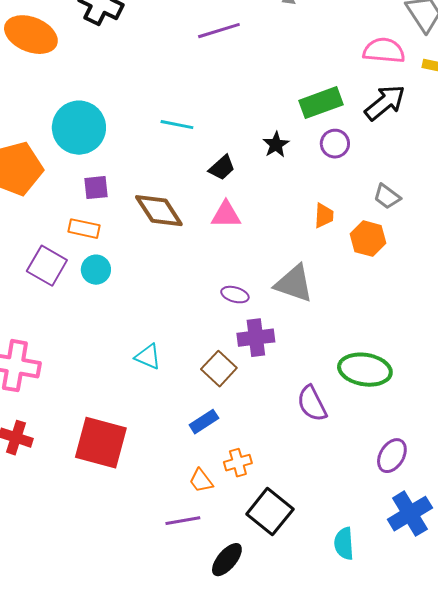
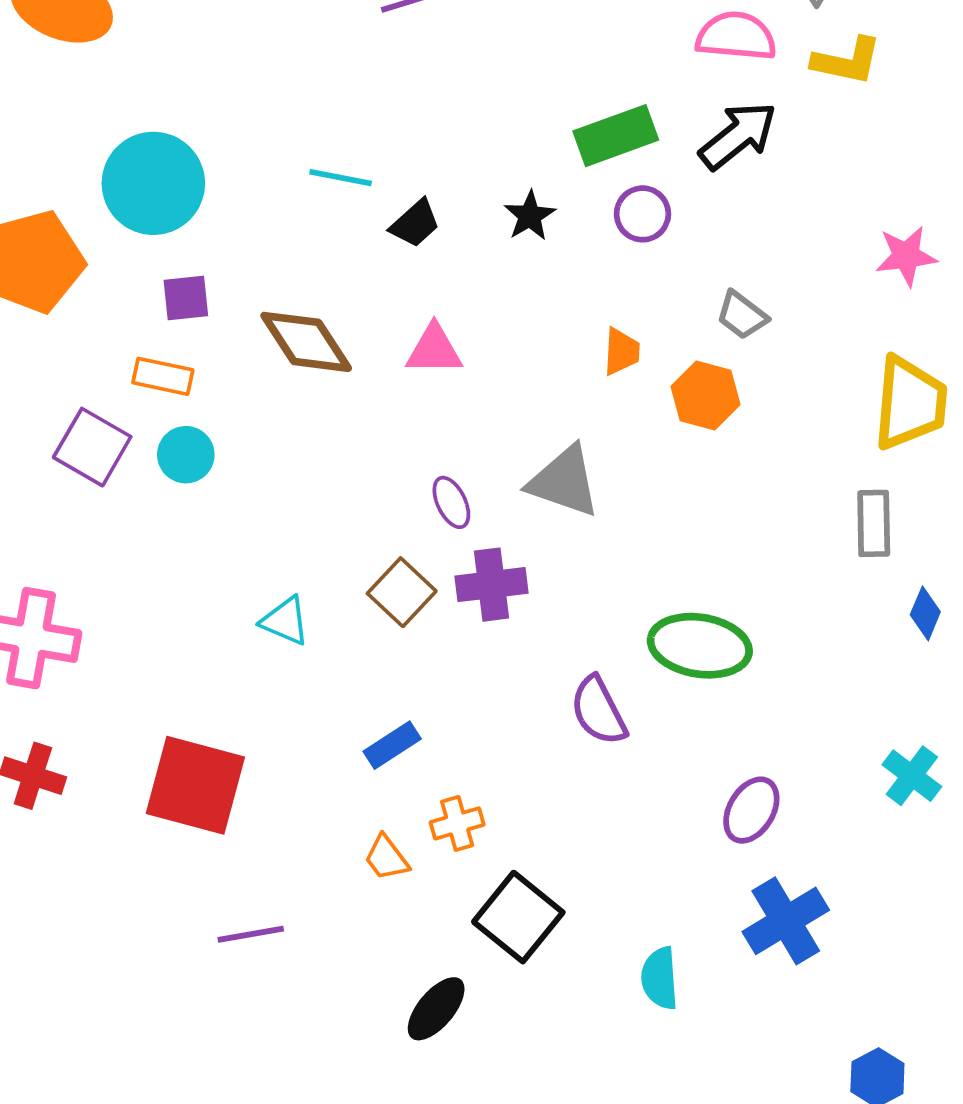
black trapezoid: (222, 168) -> (415, 223), moved
purple ellipse: (235, 295) -> (451, 502), turned 48
brown square: (219, 369) -> (402, 592), moved
purple line: (183, 521) -> (251, 934), moved

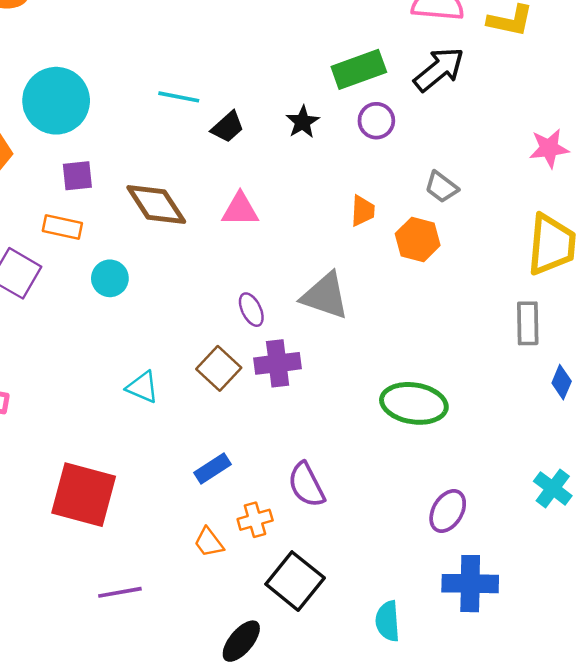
cyan circle: (186, 455) -> (110, 278), moved
purple semicircle: (599, 711) -> (306, 485), moved
blue cross: (786, 921) -> (470, 584), turned 32

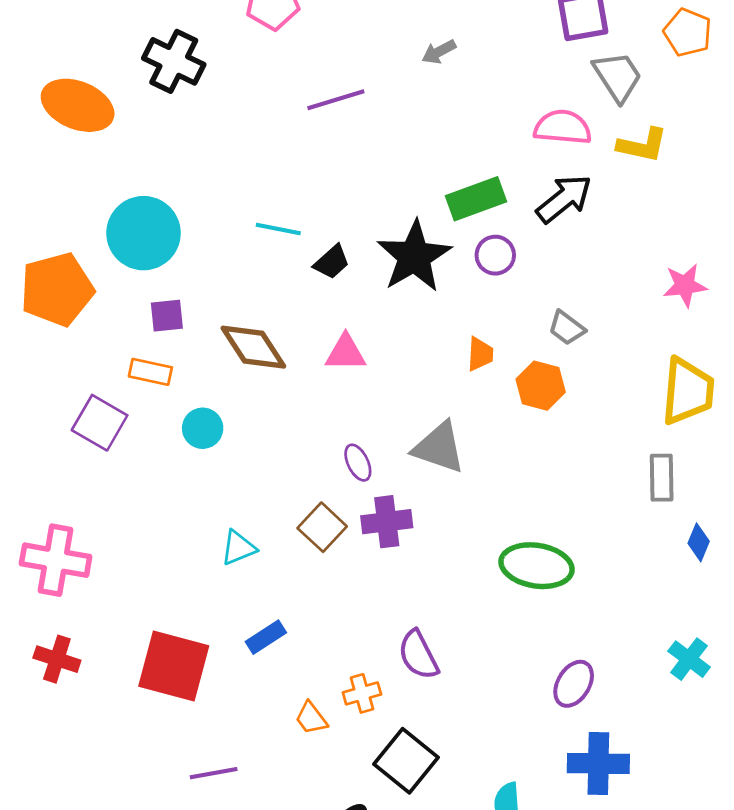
black star: (303, 122) -> (414, 256), size x2.0
cyan triangle: (142, 387) -> (238, 548), turned -45
blue rectangle: (212, 468) -> (266, 637), moved

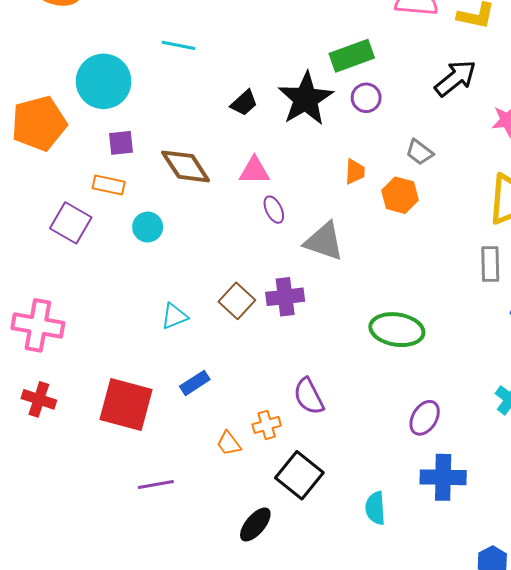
black arrow: (564, 199) -> (455, 78), moved
cyan line: (278, 229) -> (178, 45), moved
purple ellipse: (358, 463) -> (274, 210), moved

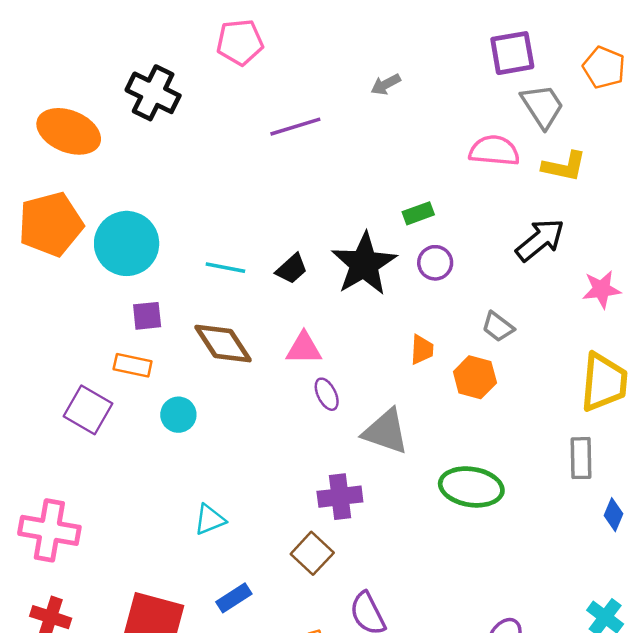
cyan line: (178, 45) -> (225, 268), moved
green rectangle: (352, 56) -> (418, 213), size x0.6
orange pentagon: (39, 123) -> (51, 224), moved
brown square: (237, 301) -> (312, 553), moved
green ellipse: (397, 330) -> (471, 487), moved

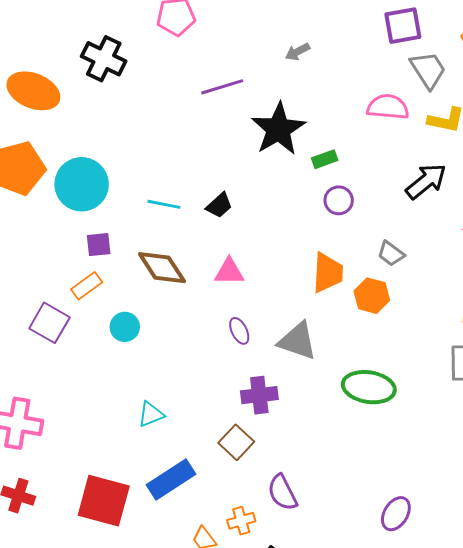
black star: (364, 264) -> (278, 129), moved
orange trapezoid: (422, 350) -> (328, 273), size x1.6
orange rectangle: (133, 365) -> (87, 286), turned -48
purple ellipse: (327, 394) -> (239, 331), moved
blue rectangle: (234, 598) -> (171, 480), size x1.6

